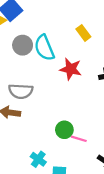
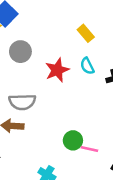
cyan semicircle: (44, 48) -> (87, 66), moved, size x0.6
red star: (71, 69) -> (57, 70), moved, turned -30

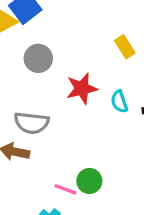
cyan semicircle: (87, 66) -> (119, 102), moved
pink line: (89, 149) -> (65, 189), moved

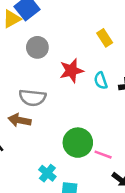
green circle: (89, 181) -> (78, 143), size x1.5
pink line: (65, 189) -> (103, 155), moved

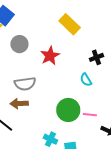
yellow rectangle: (105, 38) -> (70, 24), size x1.5
cyan semicircle: (101, 81) -> (86, 80), moved

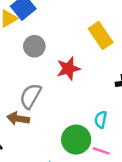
cyan semicircle: (86, 80) -> (101, 120), moved, turned 32
gray semicircle: (25, 84) -> (30, 96), turned 115

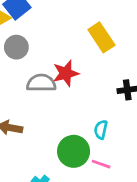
gray circle: (34, 46) -> (16, 47), moved
gray semicircle: (30, 96) -> (41, 83), moved, turned 60

